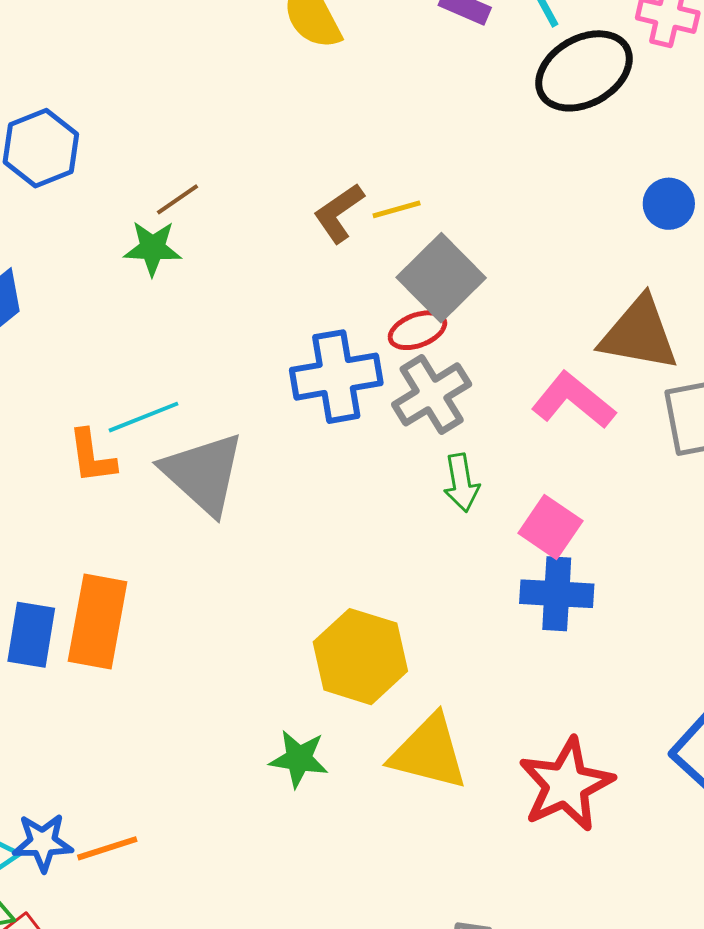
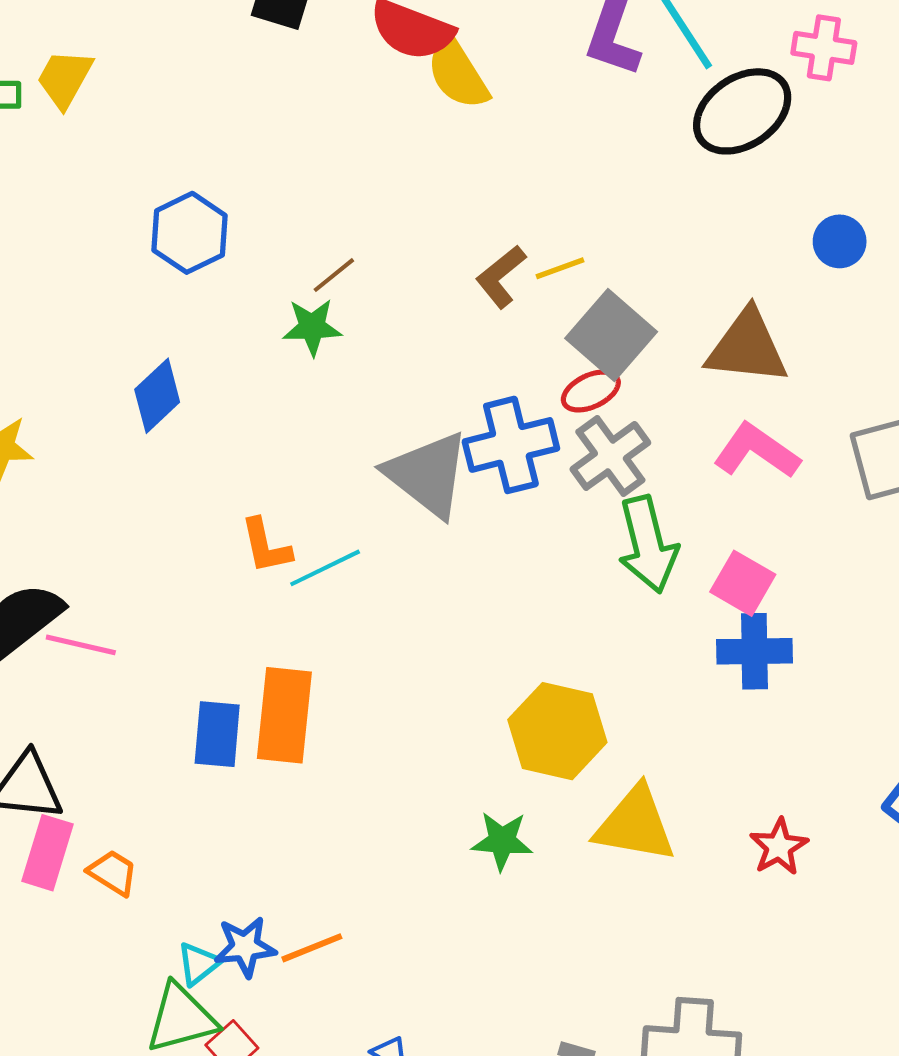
brown triangle: (639, 334) -> (747, 347), moved
cyan line: (143, 417) -> (325, 568), moved
gray triangle: (203, 473) -> (428, 474), moved
green arrow: (461, 483) -> (648, 544), size x1.6
red star: (566, 785) -> (779, 847), size x0.6

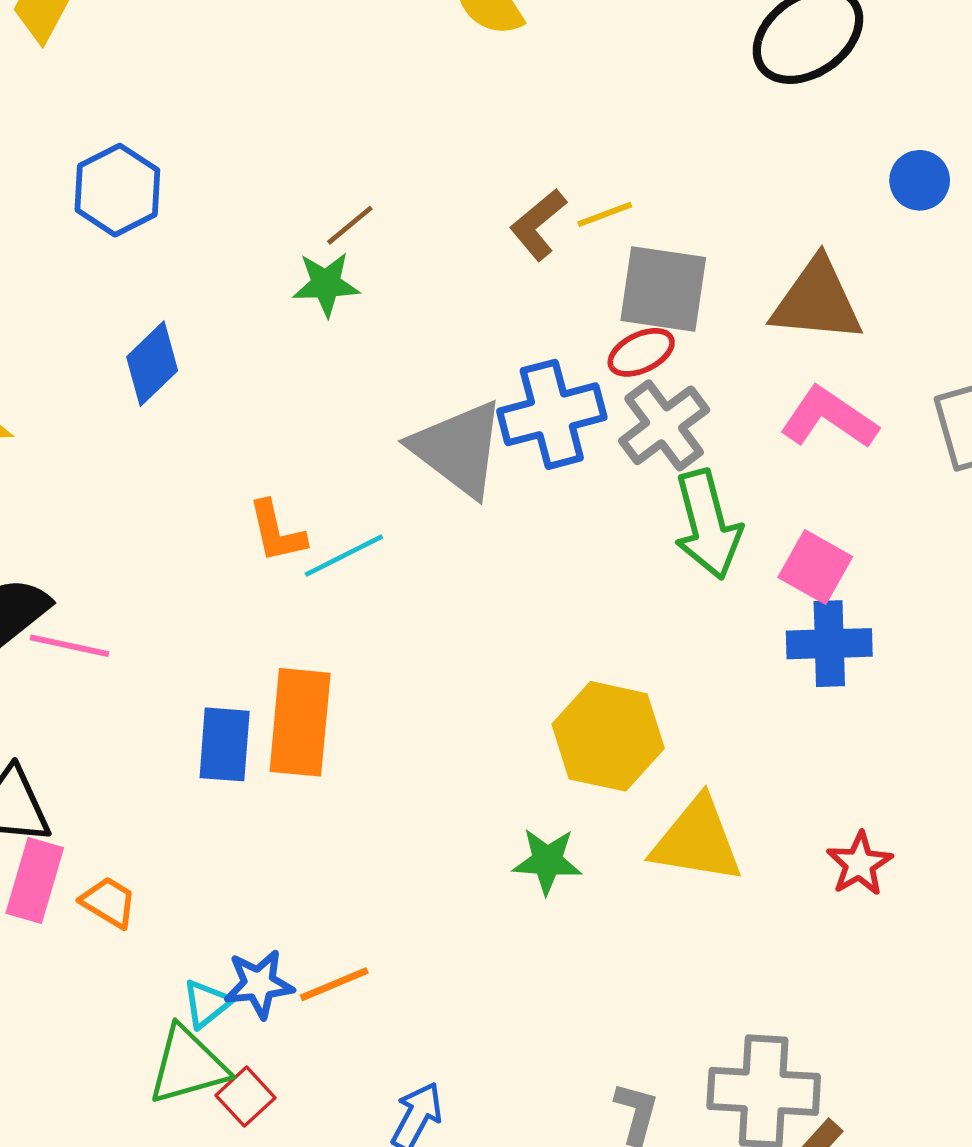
blue hexagon: (189, 233) -> (117, 190), moved
gray square: (611, 335) -> (663, 289), turned -32

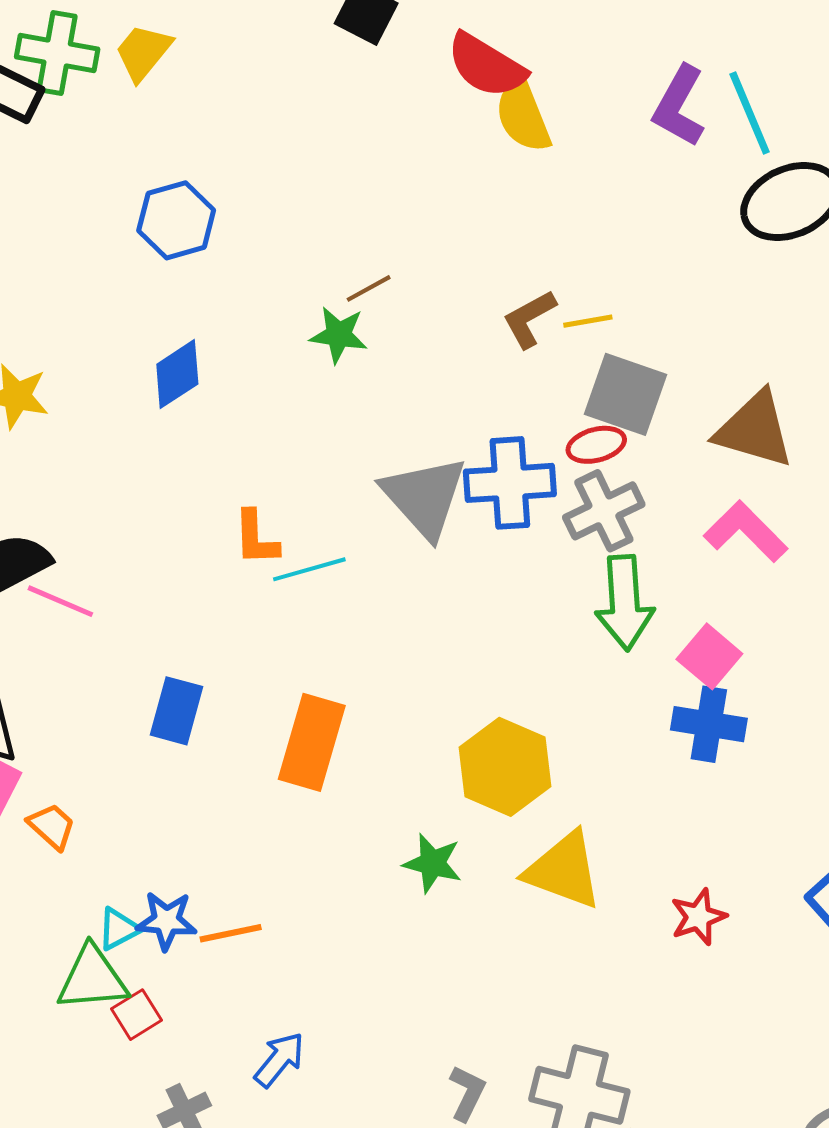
orange rectangle: (300, 722) -> (312, 742), moved

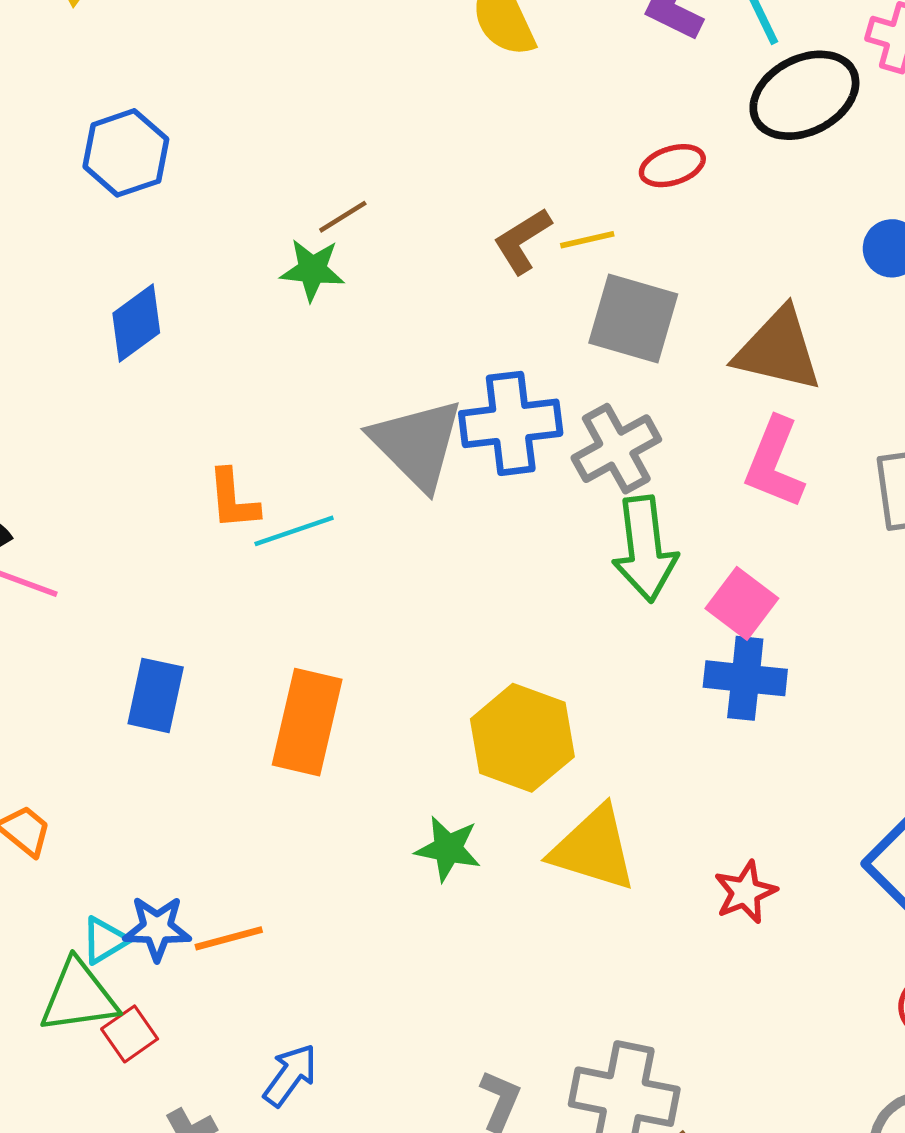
red ellipse: (596, 445) -> (672, 166), moved
pink L-shape: (746, 531) -> (774, 463), turned -110

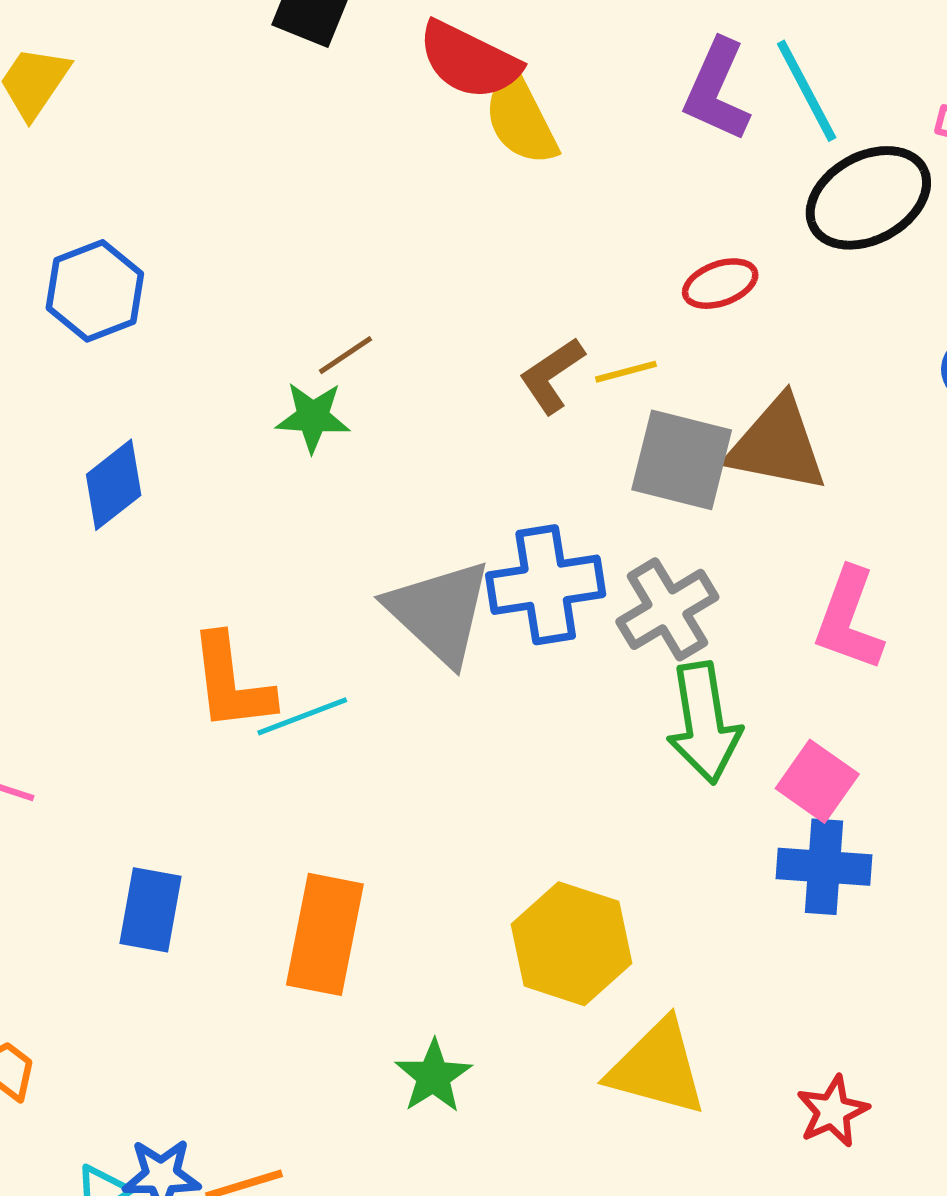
brown triangle: (778, 350) -> (777, 445), moved
orange L-shape: (233, 499) -> (231, 683), size x1.4
green star: (448, 849) -> (433, 1076), moved, turned 30

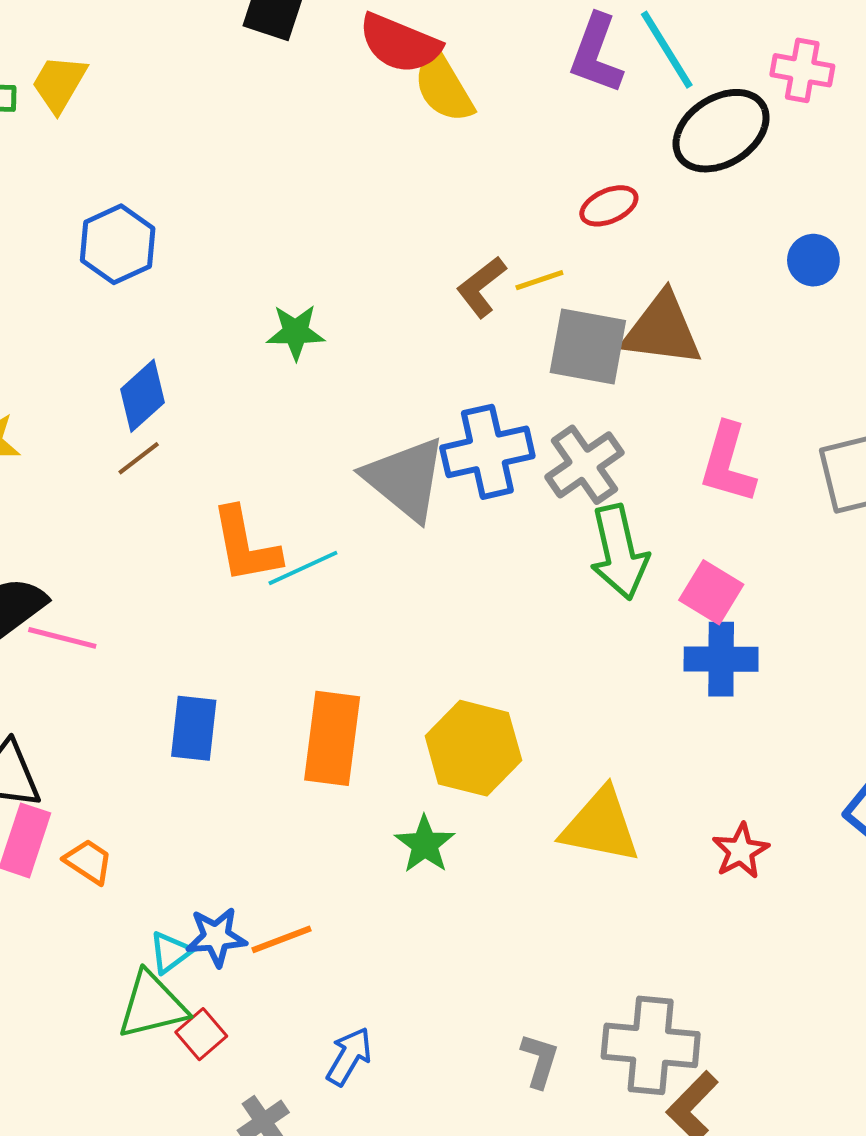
brown line: (346, 355) -> (139, 458), moved
yellow hexagon: (572, 944) -> (473, 748), moved

